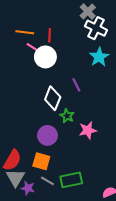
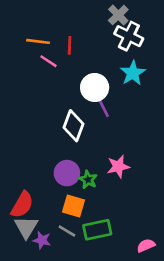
white circle: (45, 57) -> (95, 87), moved
green star: (67, 116) -> (88, 180), moved
orange square: (41, 161) -> (74, 206), moved

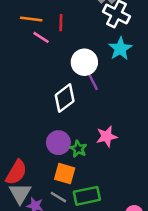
white diamond: (74, 126) -> (65, 98), turned 32

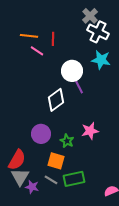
cyan star: (120, 49) -> (101, 60), turned -30
purple circle: (58, 143) -> (41, 134), moved

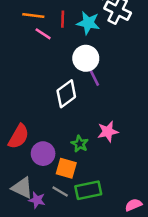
cyan star: (101, 60) -> (88, 23), moved
purple circle: (41, 134) -> (43, 154), moved
red semicircle: (17, 160) -> (19, 136), moved
gray triangle: (20, 177) -> (22, 188), turned -36

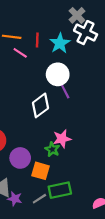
cyan star: (88, 23) -> (60, 43), turned 30
pink star: (108, 132) -> (62, 139), moved
gray line: (60, 191) -> (39, 199), moved, turned -64

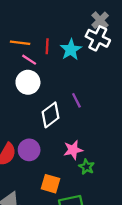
gray cross: (77, 15) -> (100, 20), moved
white circle: (58, 74) -> (28, 82), moved
green star: (52, 149) -> (87, 167), moved
purple circle: (20, 158) -> (29, 150), moved

